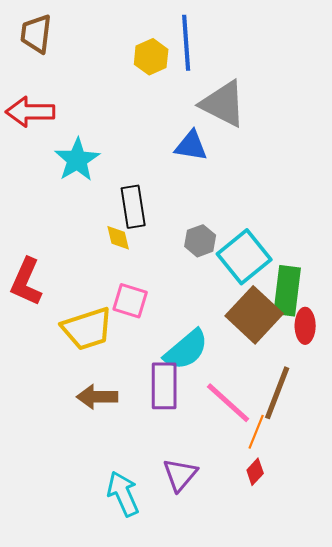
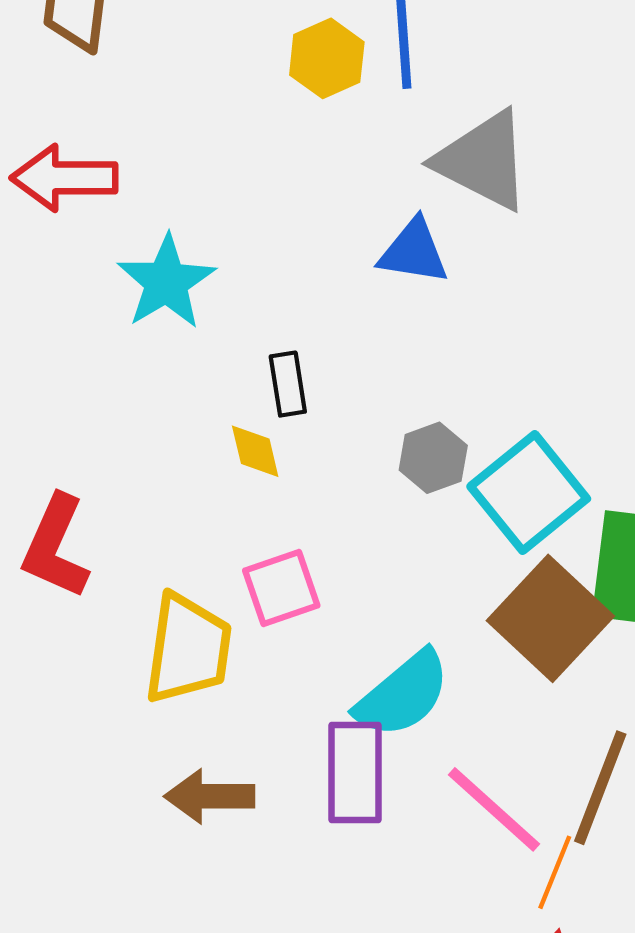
black rectangle: (133, 207) -> (288, 384), size x0.7
pink square: (130, 301) -> (281, 588), turned -36
yellow trapezoid: (87, 329) -> (188, 649), turned -64

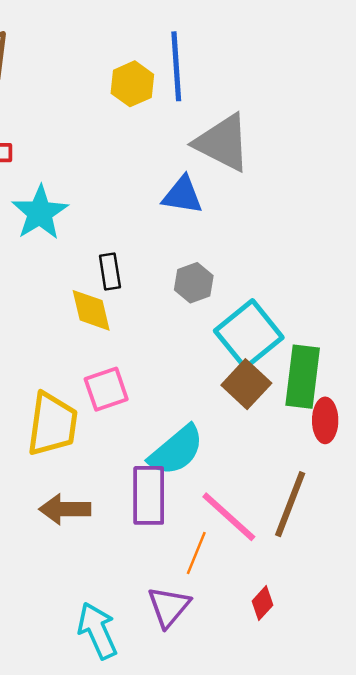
yellow diamond: (255, 451) -> (91, 310), size x1.4
gray hexagon: (433, 458) -> (194, 283), moved
brown square: (550, 618) -> (246, 384), moved, size x0.7
orange line: (555, 872) -> (196, 553), moved

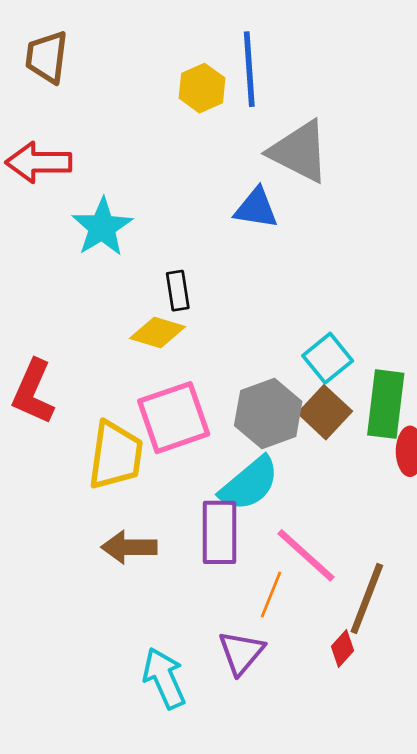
gray hexagon: (194, 283) -> (268, 414), moved, size x1.6
yellow diamond: (91, 310) -> (157, 332), turned -60
cyan square: (249, 334) -> (328, 358), size x0.7
pink square: (106, 389) -> (174, 418), size x1.5
brown line: (290, 504) -> (367, 599), moved

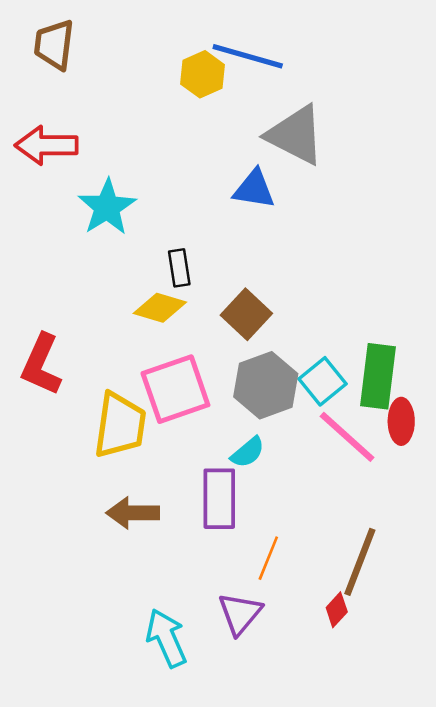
blue line: (249, 69) -> (248, 56), turned -70
cyan square: (328, 358) -> (323, 381), moved
brown square: (325, 412) -> (246, 314), moved
cyan semicircle: (249, 484) -> (248, 452), size x0.6
pink line: (306, 555) -> (347, 437), moved

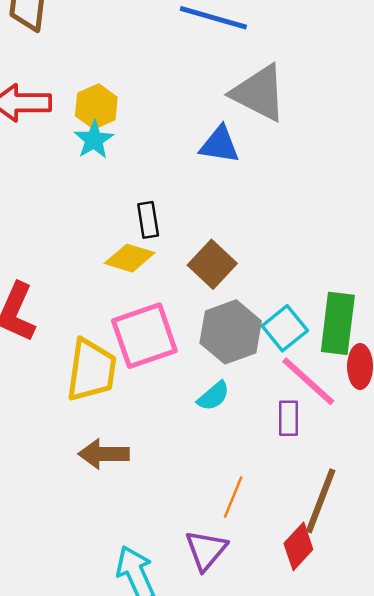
yellow hexagon: (203, 74) -> (96, 106), moved
cyan star: (107, 207) -> (94, 140), moved, size x0.7
purple rectangle: (219, 499) -> (289, 418), moved, size x0.6
red diamond: (337, 610) -> (298, 546), size x1.4

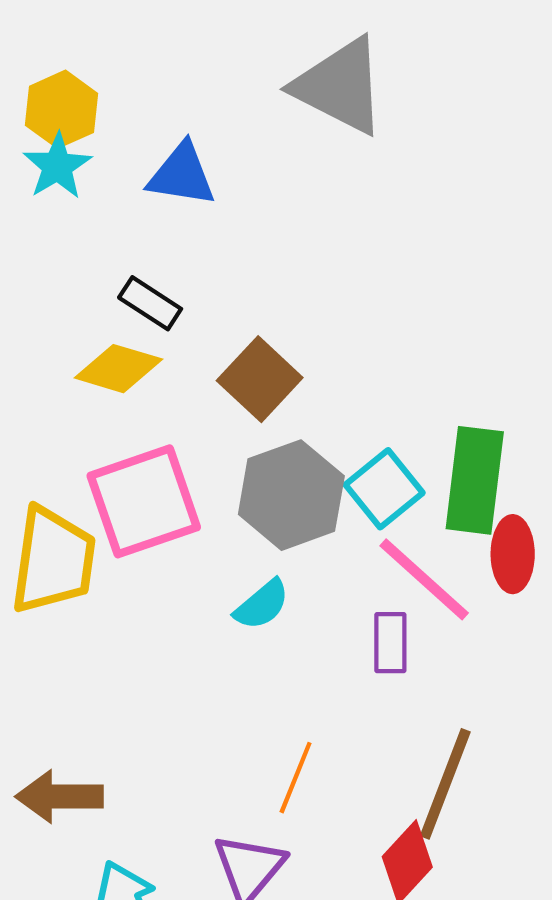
blue triangle: (220, 145) -> (182, 175), moved
black rectangle: (148, 220) -> (150, 303), turned -48
brown arrow: (104, 454) -> (59, 797), moved

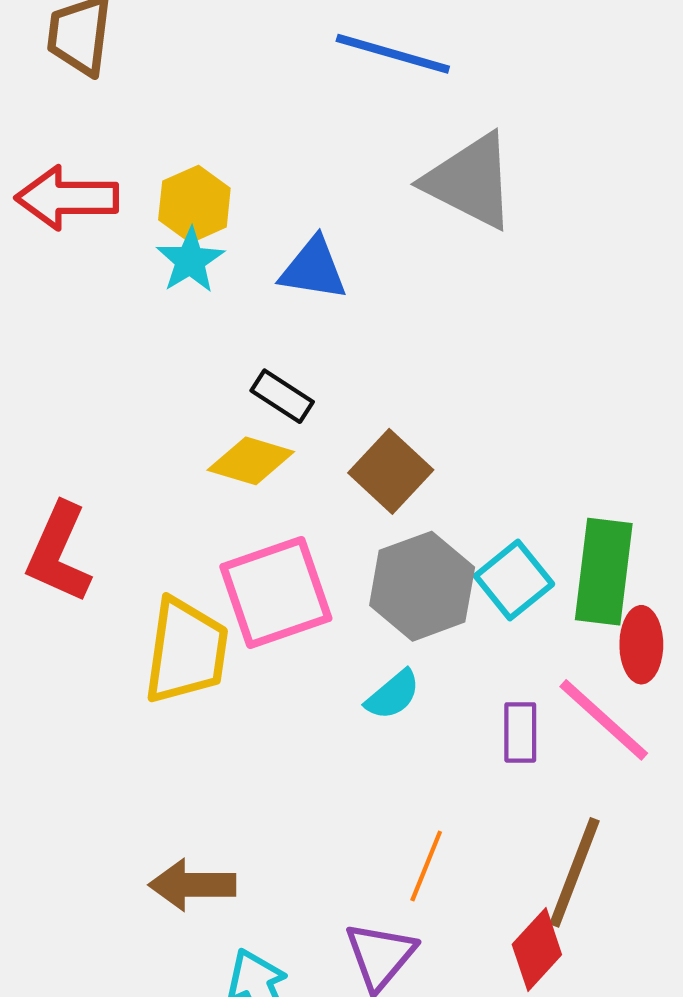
pink line: (424, 579) -> (604, 720), moved

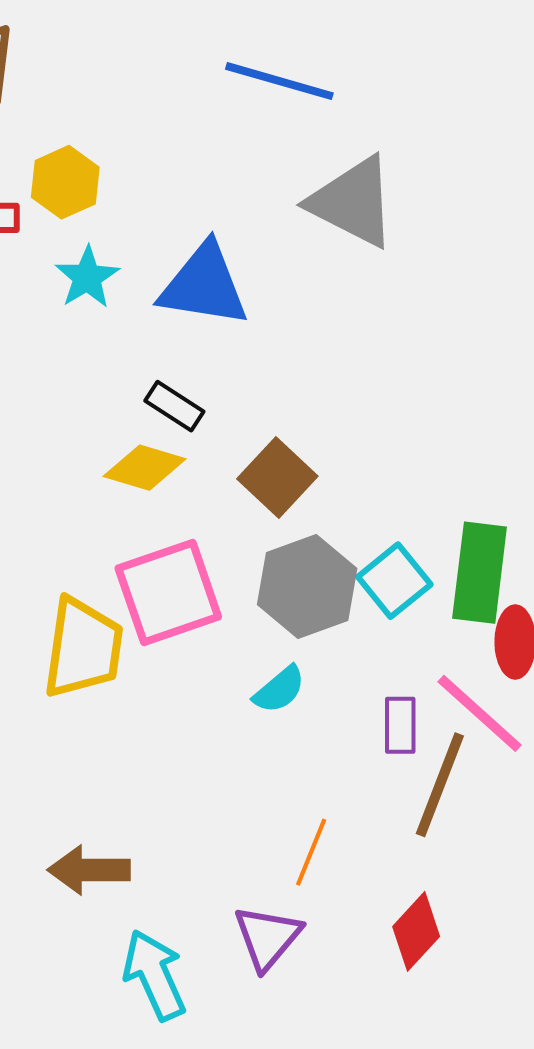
yellow hexagon: (194, 204) -> (65, 182), moved
blue triangle: (313, 269) -> (204, 285), size x1.4
brown line: (574, 872) -> (440, 785), moved

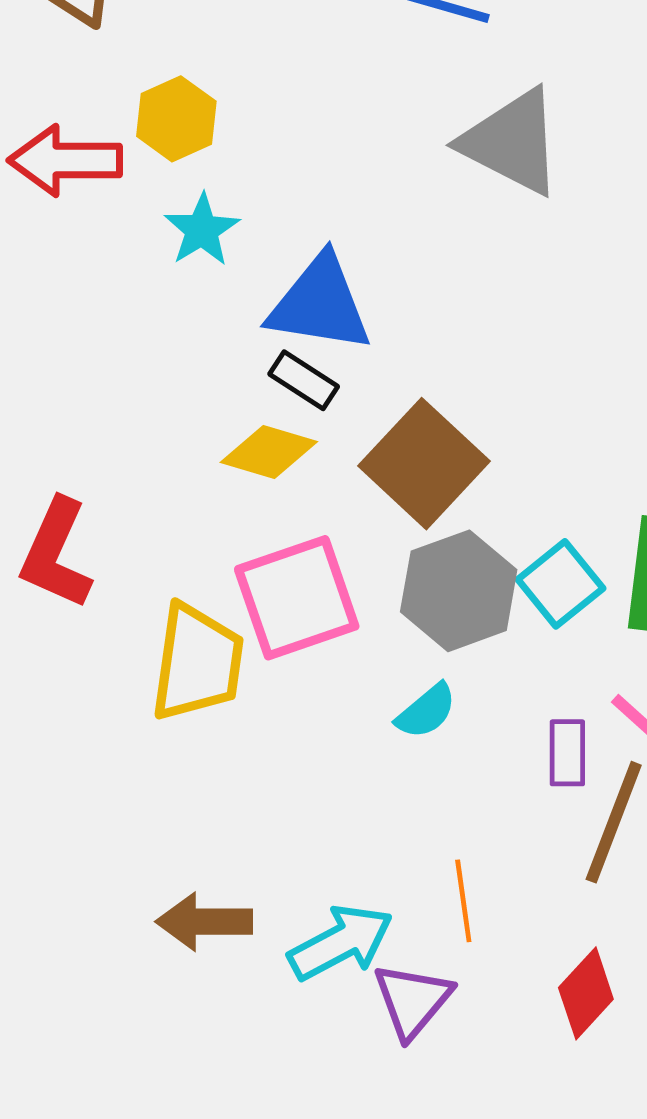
blue triangle: (204, 285) -> (320, 304), moved
brown square: (277, 478) -> (424, 464), size x1.4
orange line: (311, 852) -> (463, 901), turned -30
cyan arrow: (154, 975) -> (341, 942), moved, turned 86

